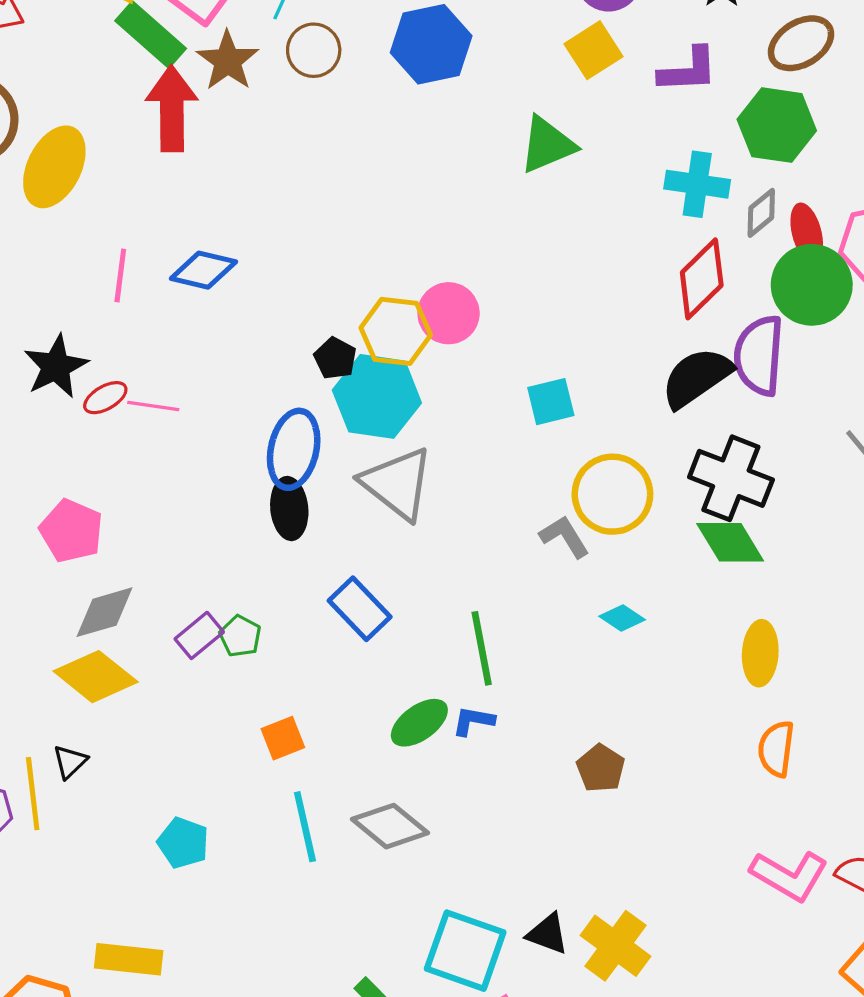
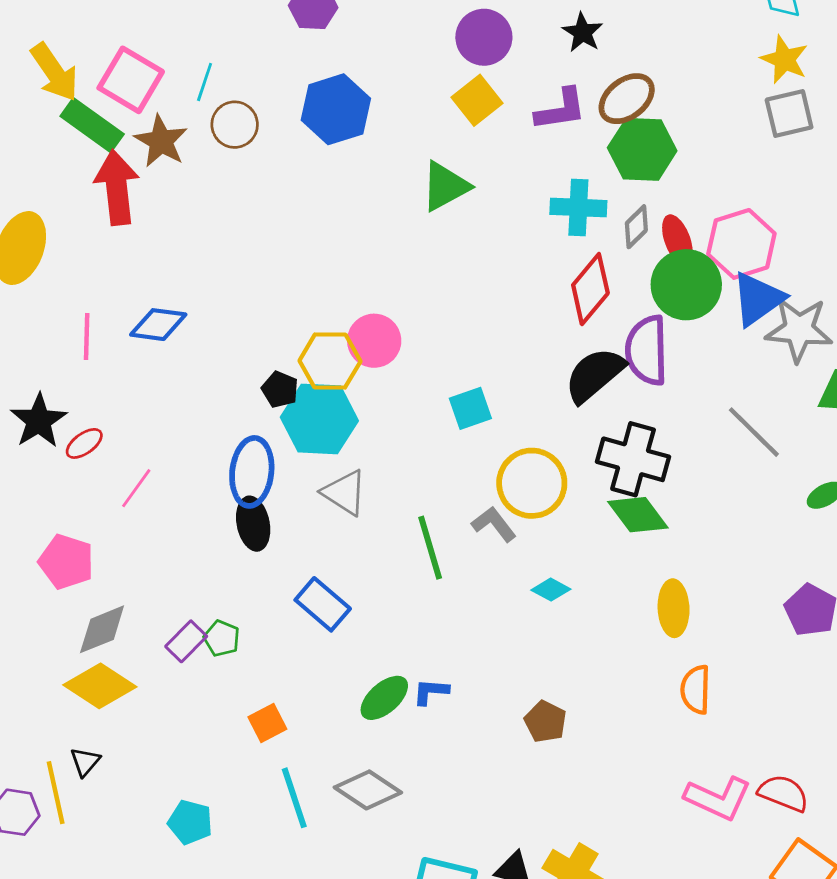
brown ellipse: (801, 43) -> (627, 99), moved
pink line: (153, 406) -> (136, 488), moved, turned -57
gray triangle: (397, 484) -> (345, 493), size x0.7
green line: (482, 648) -> (430, 548), moved

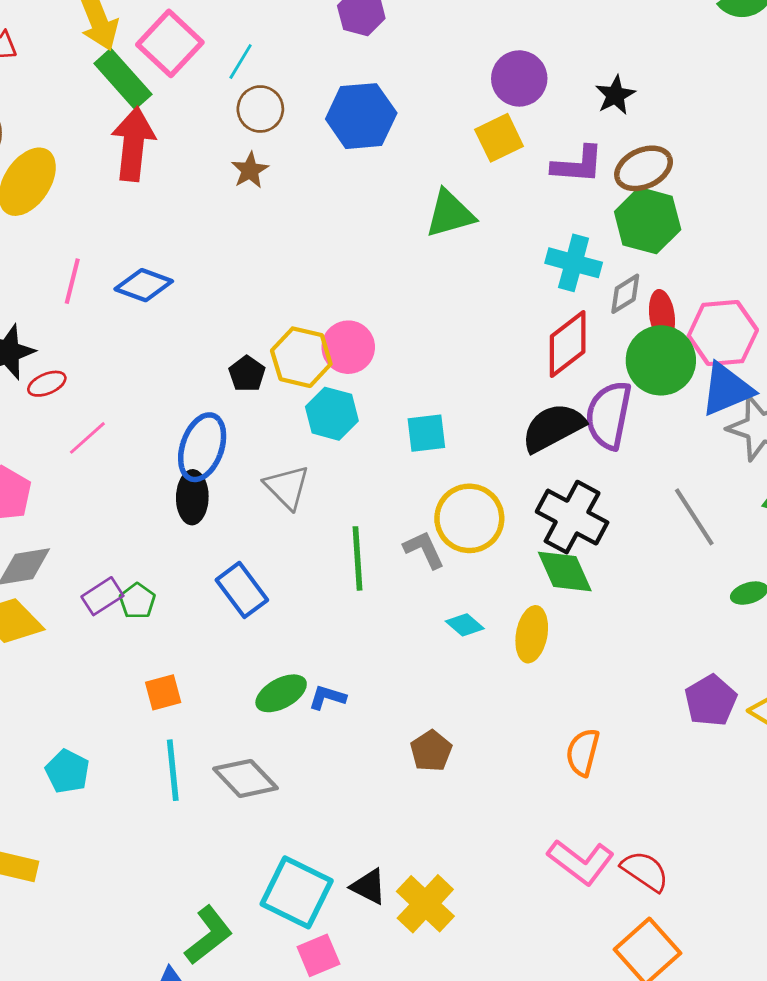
brown star: (161, 141) -> (250, 170), moved, size x0.7
cyan hexagon: (319, 419) -> (332, 414), moved, size x0.7
yellow ellipse: (674, 608) -> (532, 634), moved

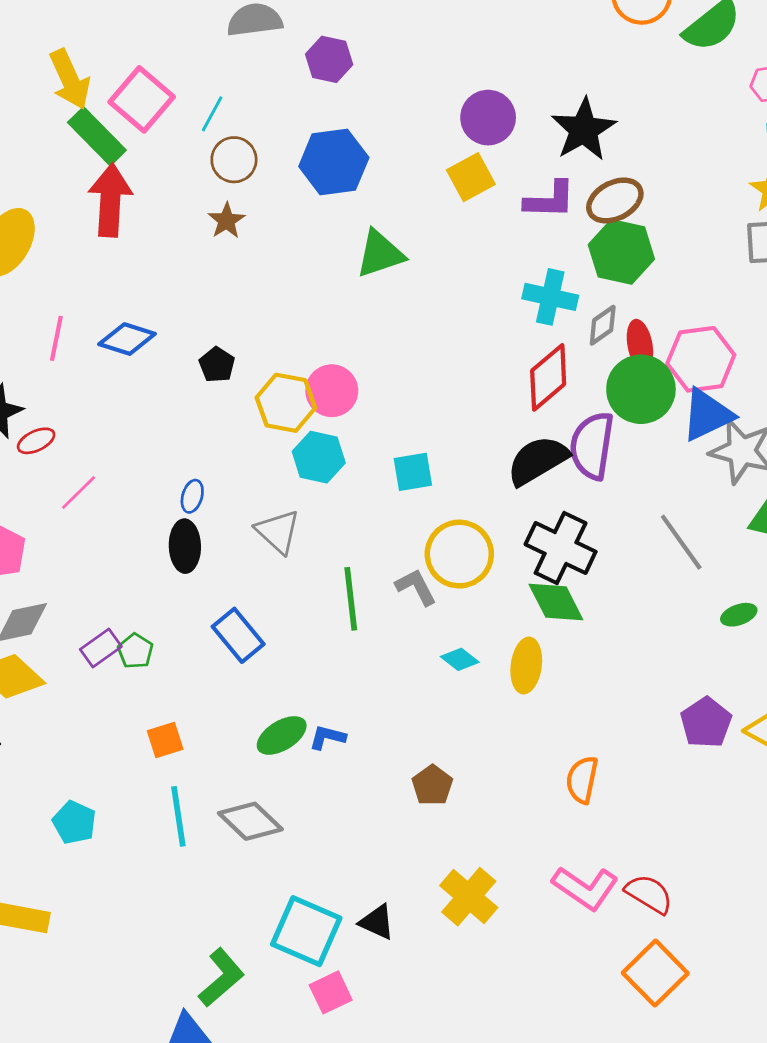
black star: (615, 95) -> (584, 130), size x1.6
green triangle: (450, 214) -> (380, 254), moved
black pentagon: (247, 374) -> (217, 365), moved
blue ellipse: (202, 447) -> (192, 496), size x0.5
yellow cross: (425, 904) -> (469, 897), moved

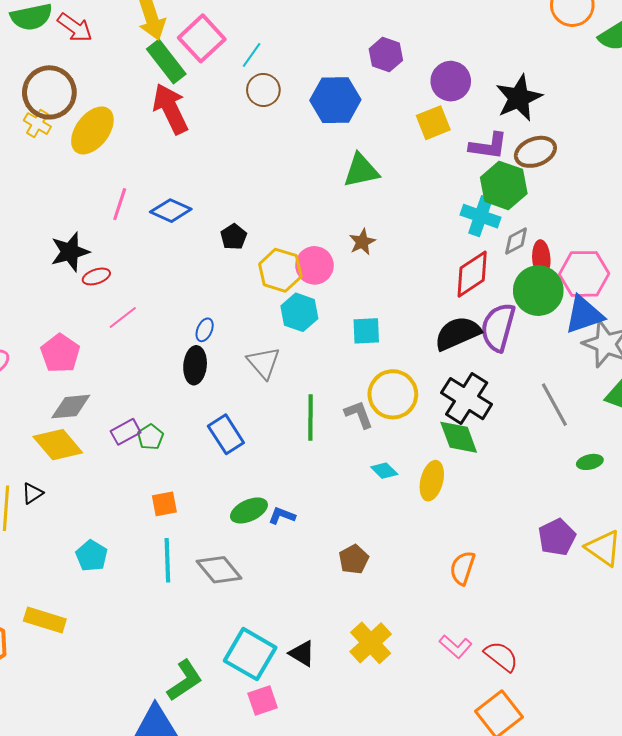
purple hexagon: (329, 59) -> (386, 55), moved
red arrow: (110, 200) -> (170, 109), turned -36
brown star: (227, 221) -> (362, 242), moved
green hexagon: (621, 252) -> (504, 185), moved
pink L-shape: (585, 888) -> (456, 646), size x0.7

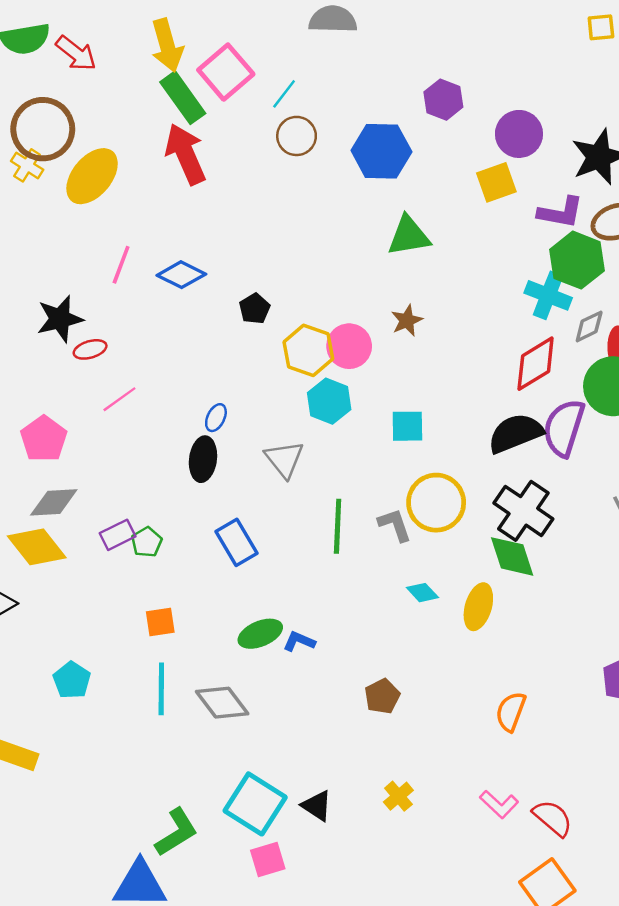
yellow cross: (371, 643) -> (398, 796), size x0.6

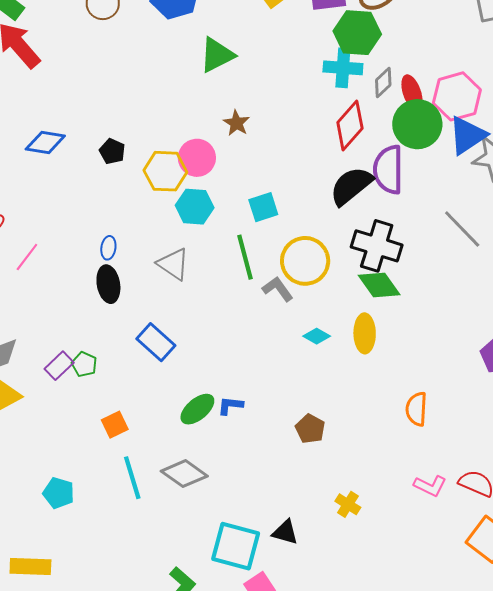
green line: (338, 526) -> (245, 257), moved

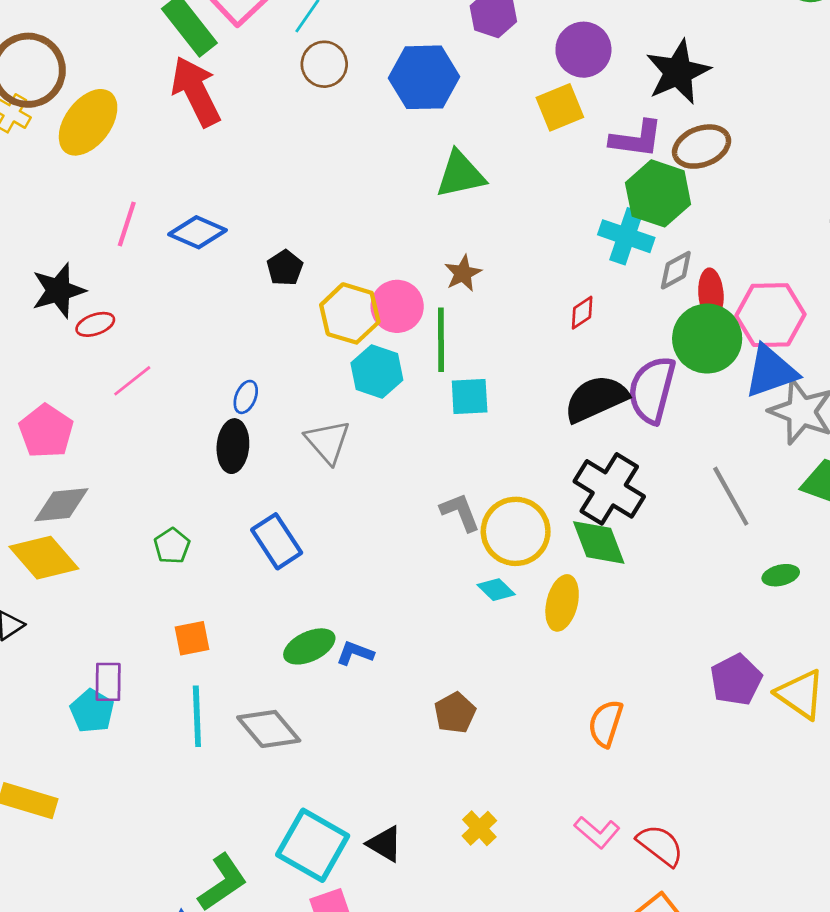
red diamond: (350, 125) -> (582, 313), moved, size x0.5
green line: (245, 257) -> (441, 340), moved
yellow circle: (305, 261) -> (516, 531), moved
purple rectangle: (59, 366) -> (108, 682), moved, turned -60

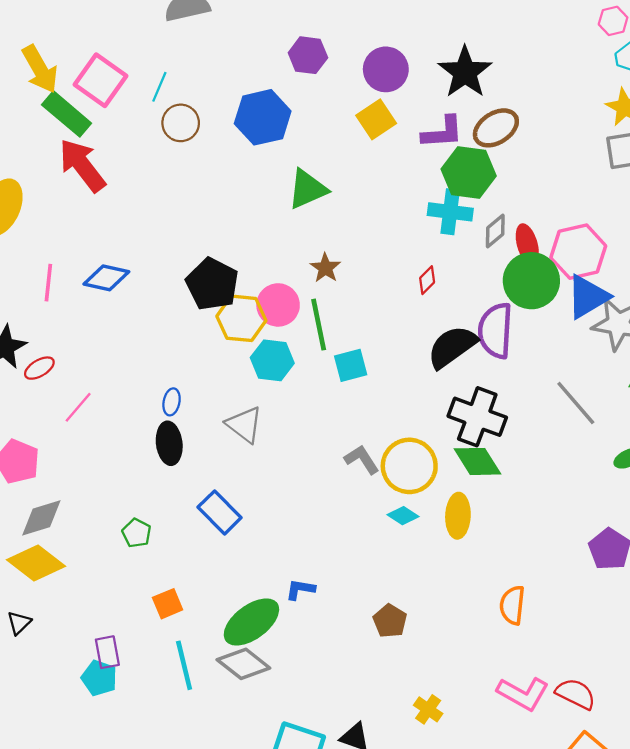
black pentagon: (285, 268) -> (212, 284), moved, size x1.8
green ellipse: (309, 646) -> (251, 622), moved, size x1.4
pink L-shape: (597, 832) -> (523, 694), size x1.4

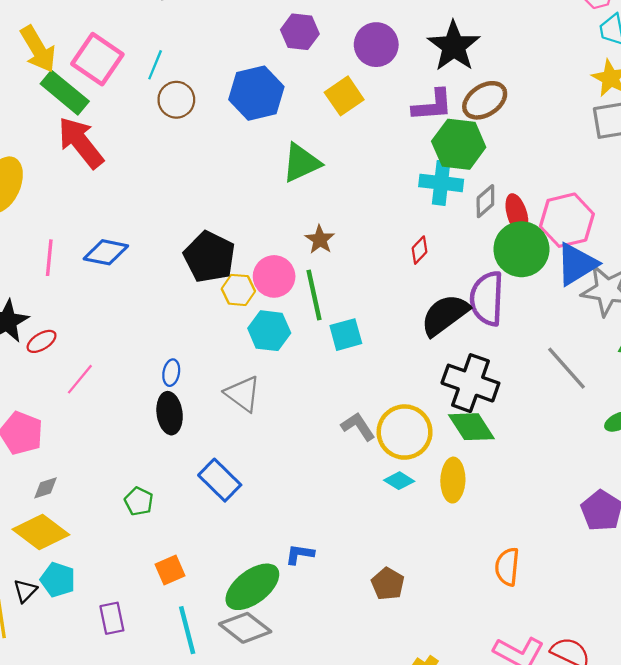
yellow square: (376, 119) -> (344, 96), moved
yellow hexagon: (241, 318) -> (238, 290), size x0.7
gray diamond: (41, 518) -> (46, 488), size x0.6
cyan pentagon: (99, 678) -> (58, 580), moved

